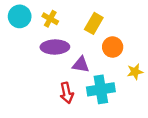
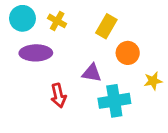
purple ellipse: (55, 47) -> (36, 53), moved
red arrow: (67, 93) -> (58, 96), moved

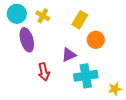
purple ellipse: (36, 53) -> (27, 40), turned 75
purple triangle: (92, 73) -> (69, 55), turned -35
yellow star: (153, 81) -> (115, 89), moved

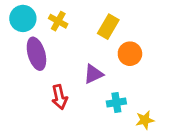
cyan cross: (86, 76) -> (116, 102), size x0.6
yellow star: (115, 89) -> (145, 120), moved

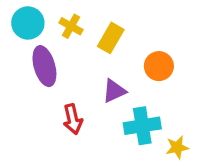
yellow rectangle: (108, 27) -> (111, 38), moved
cyan cross: (116, 102) -> (142, 126), size x1.5

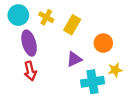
red arrow: (73, 119) -> (30, 71), moved
yellow star: (177, 147) -> (115, 70), moved

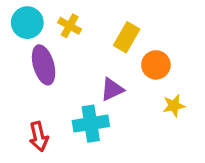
yellow rectangle: (72, 25) -> (127, 37), moved
red arrow: (30, 71) -> (39, 137), moved
cyan cross: (93, 82) -> (91, 124), moved

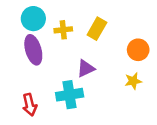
cyan circle: (27, 23) -> (33, 19), moved
yellow cross: (70, 26) -> (63, 30), moved, turned -35
orange circle: (156, 65) -> (138, 50), moved

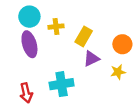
yellow rectangle: (97, 29) -> (84, 36), moved
purple triangle: (86, 69) -> (91, 59), moved

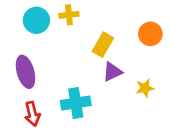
yellow cross: (56, 27) -> (69, 15), moved
purple ellipse: (29, 44) -> (26, 72), moved
orange circle: (122, 44) -> (150, 34), moved

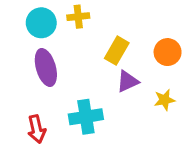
orange circle: (150, 34) -> (168, 52), moved
purple ellipse: (26, 72) -> (46, 67), moved

